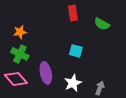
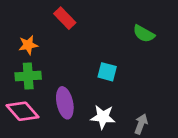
red rectangle: (73, 13) -> (65, 18), moved, turned -35
green cross: (20, 54) -> (28, 76), turned -30
white star: (73, 83) -> (103, 117), turned 30

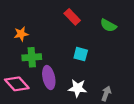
red rectangle: (65, 18) -> (72, 17), moved
green cross: (28, 76) -> (32, 57), moved

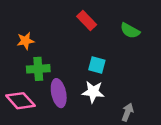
white star: (77, 88) -> (93, 92), moved

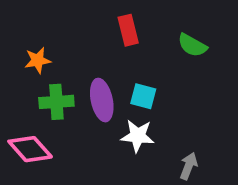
red rectangle: (87, 20) -> (128, 30), turned 30
purple ellipse: (59, 93) -> (102, 100), moved

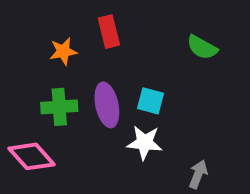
red rectangle: (128, 30) -> (109, 32), moved
orange star: (38, 60) -> (63, 51), moved

